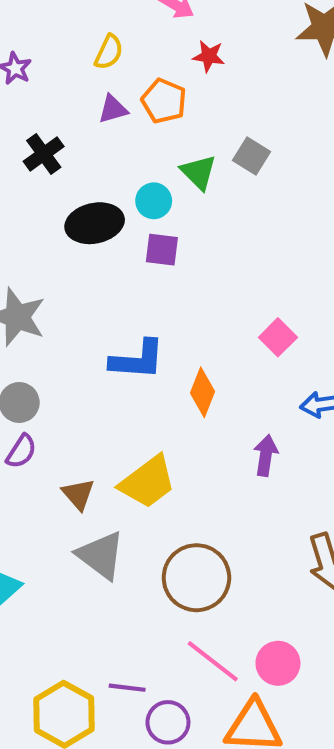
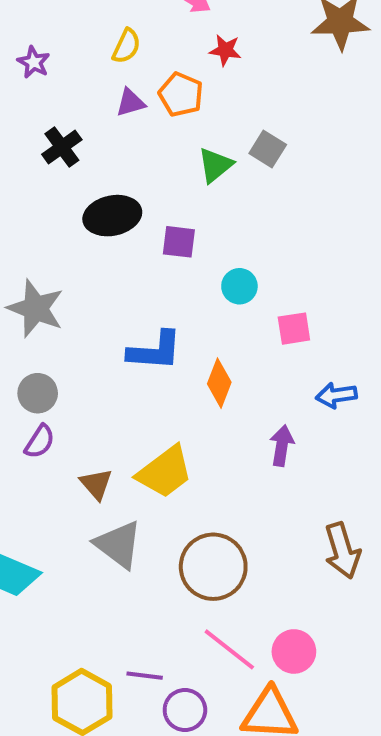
green triangle: (198, 172) -> (215, 165), turned 36
cyan circle: (154, 201) -> (239, 286), moved
pink square: (278, 337) -> (294, 329), turned 36

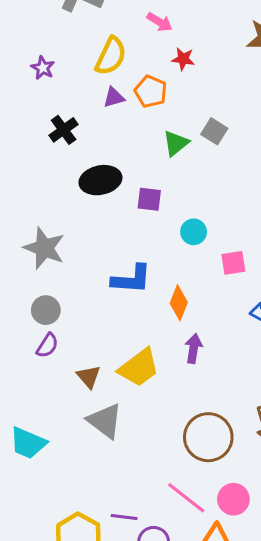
yellow semicircle: (126, 46) -> (111, 56), size x1.5
purple arrow: (282, 446) -> (194, 349), moved
brown circle: (213, 567) -> (208, 437), moved

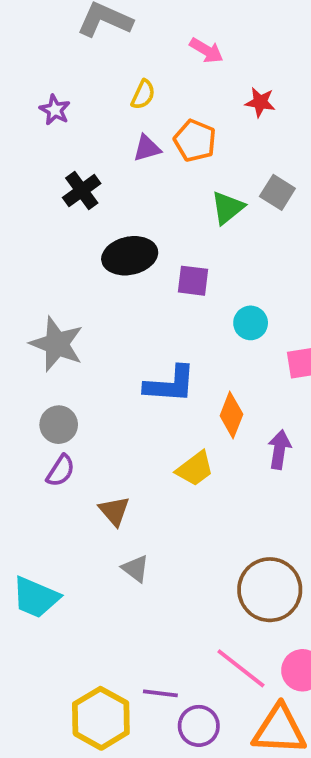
yellow semicircle: (111, 56) -> (143, 95), size x0.6
red star: (183, 59) -> (260, 102), moved
purple arrow: (194, 349) -> (279, 450), moved
yellow trapezoid: (139, 368) -> (195, 469), moved, size x0.7
gray triangle: (105, 421) -> (135, 569), size x0.6

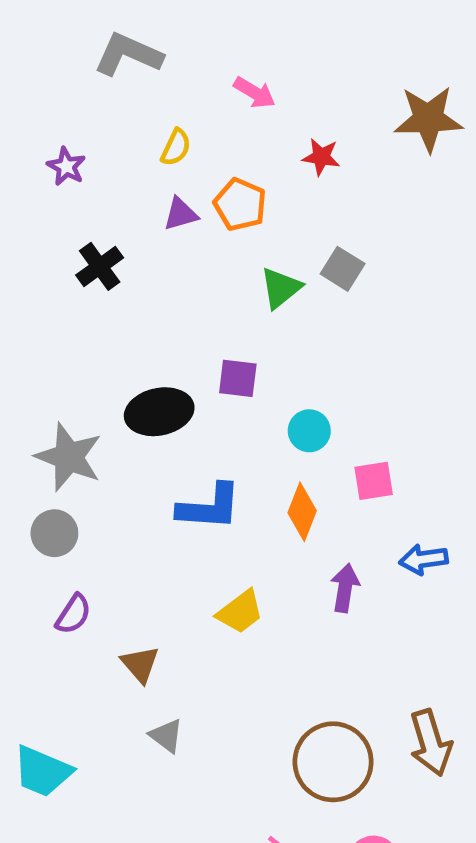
black ellipse: (130, 256) -> (159, 412), moved
orange diamond: (231, 415) -> (302, 512), moved
gray circle: (59, 425) -> (54, 533), moved

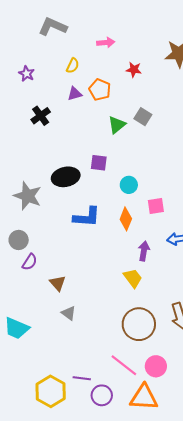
pink arrow: (254, 93) -> (106, 43), turned -36
gray circle: (54, 533) -> (19, 240), moved
yellow trapezoid: (240, 612) -> (133, 278), moved, turned -90

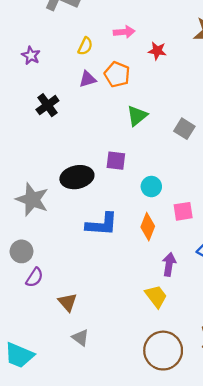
pink arrow: (106, 43) -> (124, 32), moved
gray square: (143, 117) -> (184, 129), moved

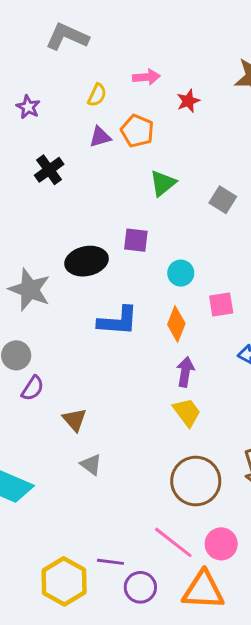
red star: (157, 51) -> (188, 101), turned -30
purple arrow: (169, 264) -> (185, 372), moved

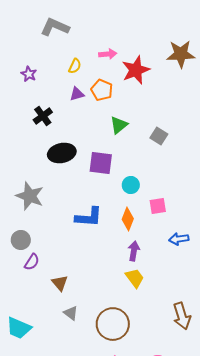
red star: (188, 101) -> (136, 70), size x1.8
purple square: (136, 240) -> (101, 163), size x1.4
black ellipse: (87, 261) -> (62, 153), moved
brown circle: (196, 481) -> (113, 324), moved

